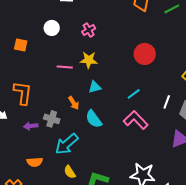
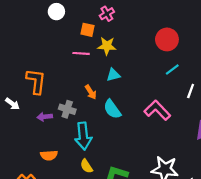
white circle: (52, 28) -> (56, 12), moved
orange square: (21, 45) -> (88, 30), moved
cyan line: (134, 94) -> (172, 70), moved
cyan arrow: (67, 144) -> (83, 136), turned -55

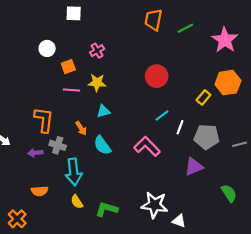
orange square: (88, 30) -> (68, 67), moved, turned -32
cyan line: (172, 70) -> (162, 116), moved
orange L-shape: (36, 81) -> (44, 120), moved

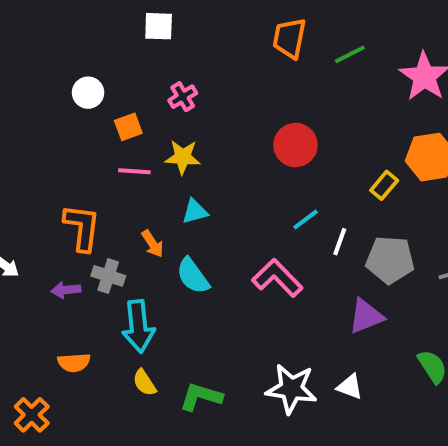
white square: (74, 13) -> (159, 26), moved
white triangle: (179, 221) -> (350, 387), moved

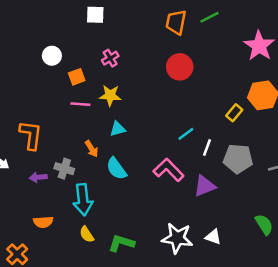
green line: (350, 54) -> (209, 17), moved
red circle: (295, 145) -> (180, 67), moved
orange L-shape: (82, 228) -> (31, 135), moved
purple triangle: (366, 316) -> (205, 186), moved

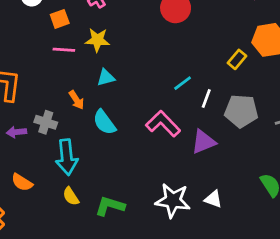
orange semicircle: (43, 222) -> (22, 182), turned 36

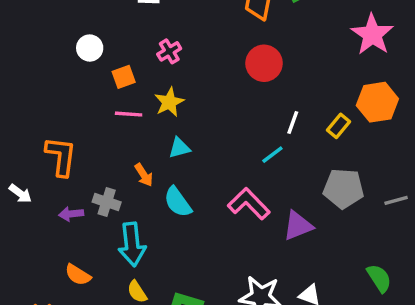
yellow star: (97, 40) -> (169, 102), turned -30
white line: (206, 99) -> (293, 122), moved

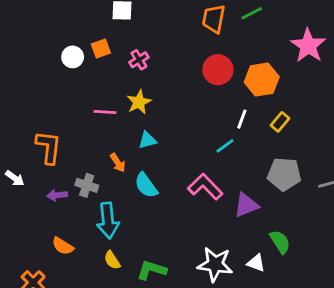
orange square: (124, 77) -> (101, 48), moved
orange hexagon: (377, 102) -> (262, 80), moved
green semicircle: (379, 278) -> (280, 242), moved

